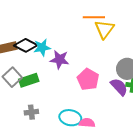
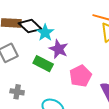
cyan star: (42, 47) -> (45, 33), turned 30
green rectangle: (29, 80) -> (43, 64), moved, turned 30

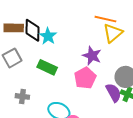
black diamond: (30, 26) -> (33, 30), turned 50
purple star: (59, 49) -> (92, 56), moved

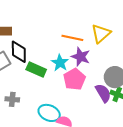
orange line: (105, 19) -> (72, 38), moved
black diamond: (33, 30) -> (19, 52), moved
cyan star: (48, 36) -> (60, 63), moved

